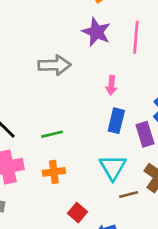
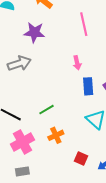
purple star: (96, 32) -> (34, 32), moved
gray arrow: (54, 65) -> (19, 63), moved

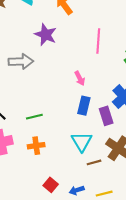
pink arrow: (77, 63) -> (80, 78), turned -32
red square: (81, 158) -> (51, 185), moved

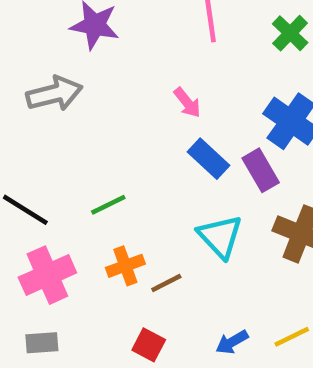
blue rectangle: (84, 106) -> (209, 159), turned -48
brown line: (94, 162) -> (166, 283), moved
red square: (51, 185) -> (149, 345), moved

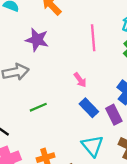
green line: (108, 205) -> (38, 107), moved

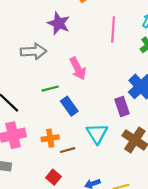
pink arrow: (80, 80) -> (78, 69), moved, size x1.5
blue rectangle: (89, 108) -> (69, 106), moved

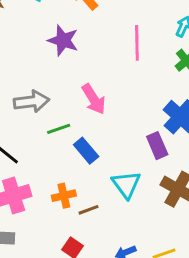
gray arrow: (33, 51) -> (31, 101), moved

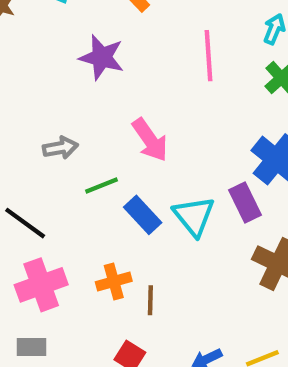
gray arrow: (31, 101) -> (60, 148), size x0.7
cyan triangle: (126, 184) -> (194, 216), moved
brown line: (89, 210) -> (150, 300), turned -66

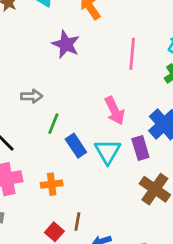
pink arrow: (150, 140) -> (115, 111), moved
green line: (102, 186) -> (53, 124), turned -55
brown line: (150, 300) -> (77, 222), moved

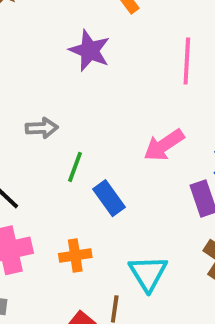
pink arrow: (115, 111) -> (164, 145), turned 84
cyan triangle: (108, 151) -> (148, 273), moved

